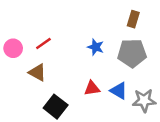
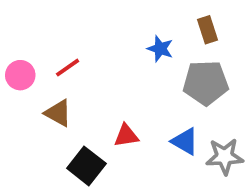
brown rectangle: (133, 19) -> (208, 30), turned -35
blue star: (96, 47) -> (160, 49), moved
red triangle: (92, 88) -> (126, 136), moved

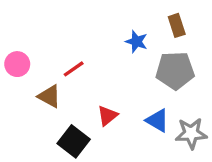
red line: (68, 68) -> (74, 69), moved
red triangle: (126, 136) -> (107, 116), turned -30

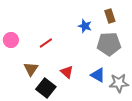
brown triangle: (49, 96) -> (31, 69), moved, turned 35
red triangle: (107, 116) -> (67, 72), turned -40

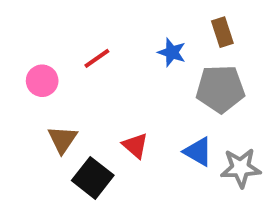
pink circle: (11, 40) -> (42, 81), moved
red line: (46, 43) -> (97, 58), moved

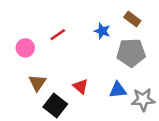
brown rectangle: (222, 32) -> (132, 19), turned -35
blue triangle: (198, 152) -> (118, 90), turned -36

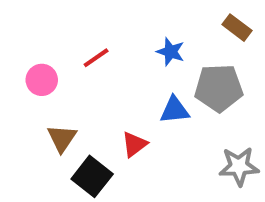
brown rectangle: (132, 19) -> (237, 28), moved
red triangle: (81, 86) -> (134, 144), turned 42
blue triangle: (118, 90) -> (175, 110), moved

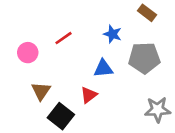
brown rectangle: (237, 28) -> (147, 13), moved
blue triangle: (175, 110) -> (103, 68), moved

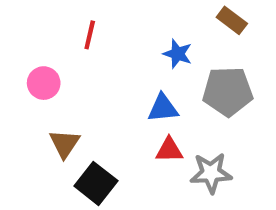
red line: (64, 38) -> (90, 35), moved, turned -42
red triangle: (89, 95) -> (169, 150), moved, turned 36
gray star: (158, 110) -> (211, 173), moved

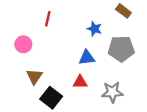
red triangle: (169, 150) -> (80, 82), moved

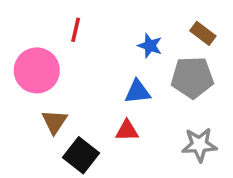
brown rectangle: (123, 11) -> (203, 33), moved
pink circle: (23, 44) -> (37, 70), size x1.6
gray star: (112, 92) -> (199, 145), moved

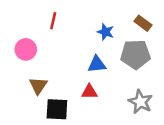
pink circle: (37, 70) -> (26, 49), size x0.7
gray star: (199, 145) -> (140, 102), turned 30
black square: (81, 155) -> (57, 109), turned -35

